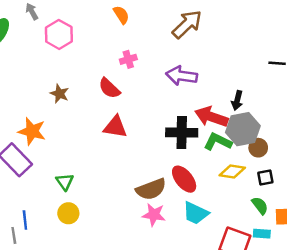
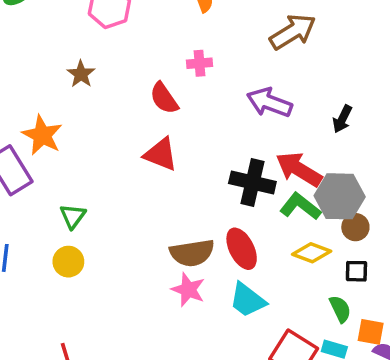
brown star: (60, 94) -> (81, 74), moved
black arrow: (237, 100) -> (342, 119), moved

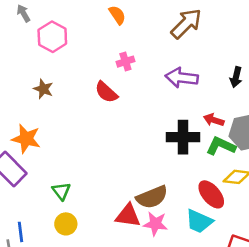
red triangle: (161, 154) -> (128, 216), moved
red arrow: (299, 169) -> (214, 120), size x0.6
red ellipse: (242, 249) -> (211, 194), moved

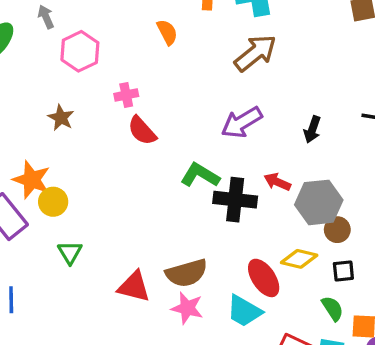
pink cross: (125, 62) -> (126, 95), moved
purple arrow: (182, 78) -> (242, 122), turned -44
green L-shape: (221, 146) -> (200, 175), moved
red triangle: (128, 216) -> (134, 287), moved
yellow circle: (66, 224) -> (53, 202), moved

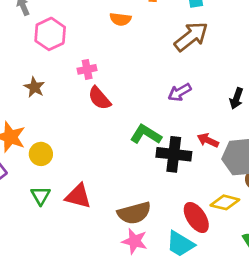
orange semicircle: (167, 32) -> (120, 19), turned 125
purple arrow: (242, 122) -> (180, 92), size x0.7
yellow circle: (53, 202) -> (41, 154), moved
red triangle: (134, 287) -> (78, 196), moved

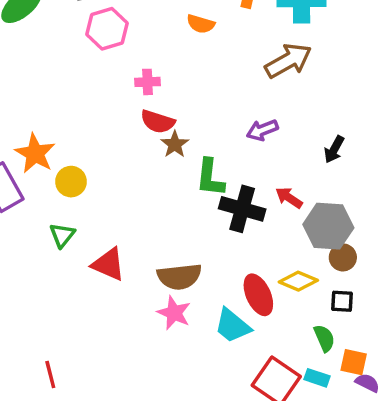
brown star: (34, 87) -> (175, 144), moved
red semicircle: (99, 98) -> (158, 122), turned -40
green L-shape: (146, 134) -> (210, 178), turned -124
red triangle: (78, 196) -> (109, 264), moved

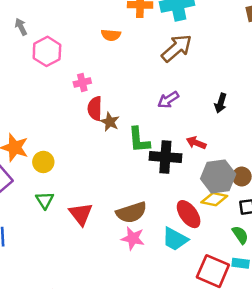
red semicircle: (158, 122) -> (95, 108), turned 85
gray hexagon: (328, 226) -> (218, 176), moved
red triangle: (109, 264) -> (81, 214), turned 40

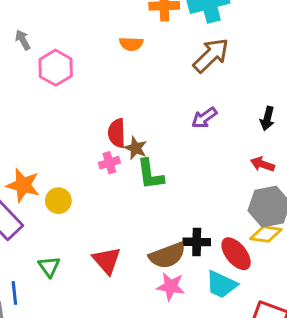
pink cross: (82, 82) -> (109, 163), moved
green L-shape: (139, 140) -> (150, 174), moved
red arrow: (196, 143) -> (262, 164), moved
black cross: (165, 157) -> (197, 242), moved, size x0.7
green triangle: (45, 200) -> (49, 267), moved

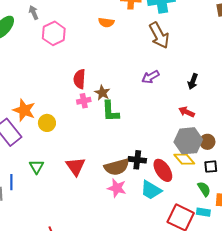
brown arrow: (211, 55) -> (159, 35), turned 100
red semicircle: (117, 133) -> (80, 79), moved
yellow diamond: (266, 234) -> (184, 159), turned 35

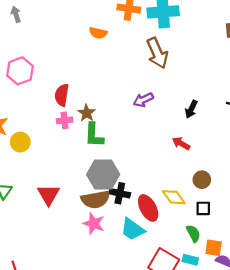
pink hexagon: (54, 33) -> (20, 71), moved
gray hexagon: (188, 141) -> (103, 174), moved

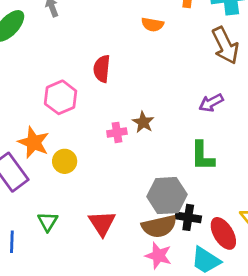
pink hexagon: (20, 71) -> (61, 97), moved
red semicircle: (62, 95) -> (102, 69), moved
green L-shape: (94, 135) -> (202, 156), moved

